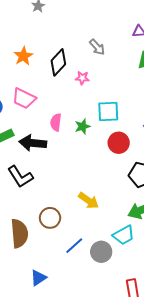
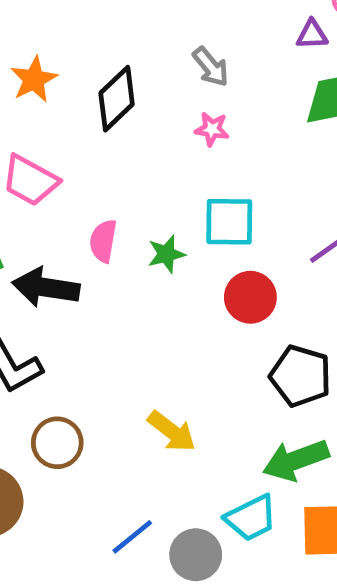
pink star: (82, 78) -> (212, 129), moved
brown circle: (50, 218) -> (57, 443), moved

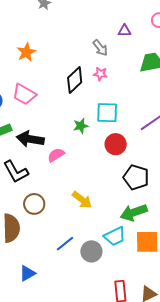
purple triangle: (312, 35) -> (124, 31), moved
black diamond: (117, 99) -> (75, 80), moved
pink semicircle: (103, 241) -> (56, 155), moved, turned 48

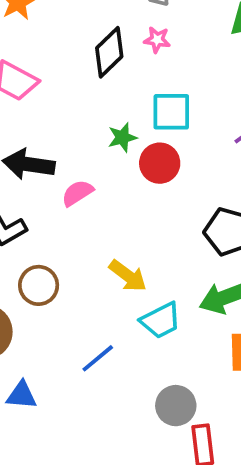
red circle: (116, 144) -> (160, 163), moved
cyan trapezoid: (115, 236) -> (161, 320), moved
gray circle: (91, 251) -> (176, 406), moved
blue triangle: (27, 273) -> (22, 395), moved, turned 36

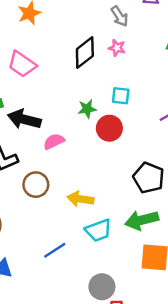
cyan square: (171, 112) -> (121, 96), size x0.7
yellow arrow: (128, 276) -> (80, 199), turned 145
brown circle: (39, 285) -> (36, 185), moved

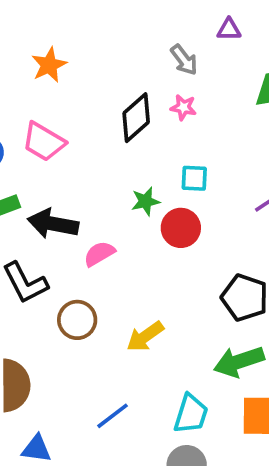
yellow arrow: (80, 199) -> (145, 337), turned -40
cyan trapezoid: (98, 230) -> (191, 414), moved, turned -48

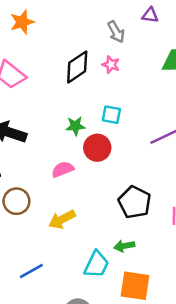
pink semicircle: (99, 254) -> (63, 169), moved
green arrow: (239, 362) -> (124, 246), size x0.6
cyan trapezoid: (191, 414) -> (96, 265), moved

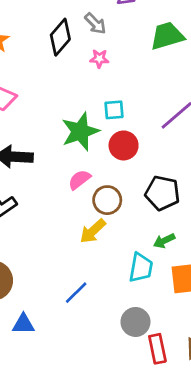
black diamond: (77, 67) -> (60, 37), moved
green star: (75, 126) -> (80, 131), size x1.8
red circle: (97, 148) -> (124, 145), moved
brown circle: (16, 201) -> (107, 200), moved

